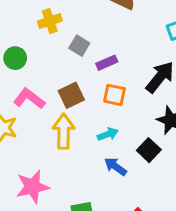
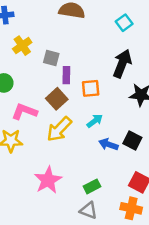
purple rectangle: (107, 63) -> (66, 75), moved, turned -49
yellow arrow: (64, 131) -> (59, 129), turned -120
black square: (149, 150) -> (132, 141), moved

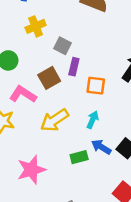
brown square: (57, 99) -> (49, 78), moved
cyan arrow: (95, 121) -> (93, 120), turned -42
green rectangle: (92, 186) -> (79, 157), moved

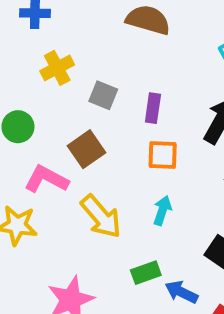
purple rectangle: (74, 67) -> (153, 108), moved
yellow arrow: (54, 120) -> (101, 217), turned -92
blue arrow: (101, 147) -> (181, 292), moved

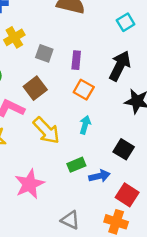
orange square: (163, 155) -> (84, 90), turned 30
blue arrow: (181, 292) -> (100, 176), turned 144

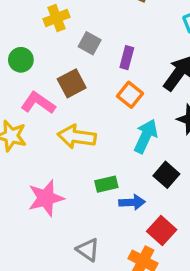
cyan arrow: (85, 125) -> (146, 136), moved, size x1.5
yellow arrow: (46, 130) -> (77, 137), turned 132

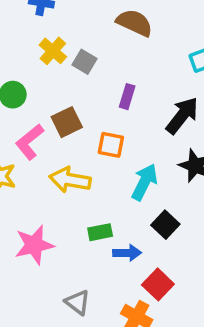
yellow cross: (57, 18) -> (53, 51), turned -30
gray square: (90, 43) -> (85, 62), moved
orange square: (130, 95) -> (111, 145), moved, turned -30
pink L-shape: (38, 103) -> (30, 142), turned -76

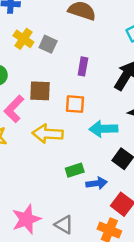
brown square: (67, 122) -> (40, 91), turned 35
cyan arrow: (144, 182) -> (103, 129), turned -112
pink star: (34, 245) -> (26, 219), moved

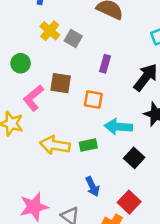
yellow arrow: (48, 134) -> (55, 145), moved
green rectangle: (75, 170) -> (88, 145), moved
blue arrow: (97, 183) -> (92, 186), moved, turned 66

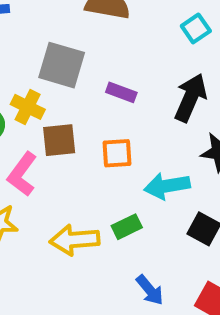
yellow cross: (50, 31) -> (28, 107), moved
gray square: (73, 38) -> (62, 65), size x1.6
purple rectangle: (105, 64) -> (121, 92), turned -72

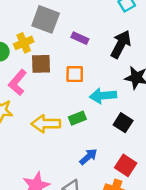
yellow cross: (28, 107) -> (24, 43), turned 36
blue arrow: (150, 290) -> (88, 157), turned -96

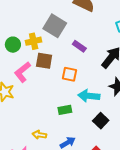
yellow arrow: (46, 124) -> (39, 135), moved, size x0.6

